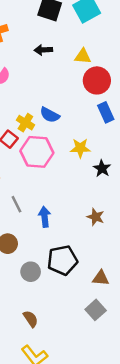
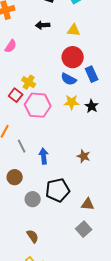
red circle: (97, 80) -> (73, 57), moved
blue semicircle: (50, 115) -> (69, 79), moved
black star: (102, 168) -> (92, 106), moved

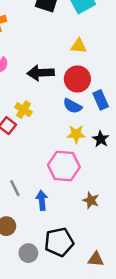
black arrow: (43, 25) -> (41, 73), moved, size x1.5
pink hexagon: (38, 105) -> (64, 166), moved

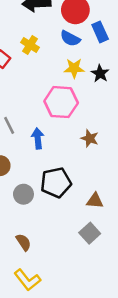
yellow cross: (23, 110) -> (30, 45), moved

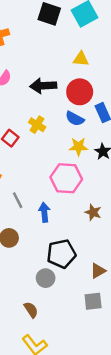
gray circle: (23, 194) -> (46, 278), moved
brown triangle: (95, 201) -> (98, 271), turned -35
gray square: (90, 233) -> (93, 301), turned 36

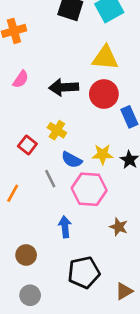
yellow triangle: (81, 59) -> (105, 58), size x1.5
blue semicircle: (75, 119) -> (72, 160), moved
gray line: (18, 200) -> (50, 179), moved
gray circle: (46, 278) -> (30, 295), moved

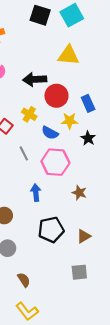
red circle: (104, 94) -> (56, 96), moved
yellow star: (103, 154) -> (70, 121), moved
blue semicircle: (72, 160) -> (50, 133), moved
brown triangle: (124, 291) -> (84, 236), moved

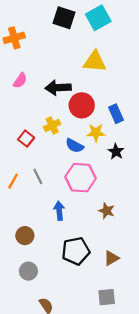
yellow cross: (29, 114) -> (52, 125), turned 32
gray line: (24, 153) -> (38, 176), moved

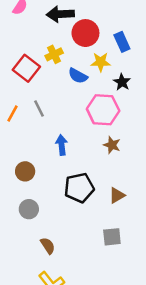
red square: (26, 139) -> (26, 68), size x1.5
pink hexagon: (81, 178) -> (103, 110), moved

